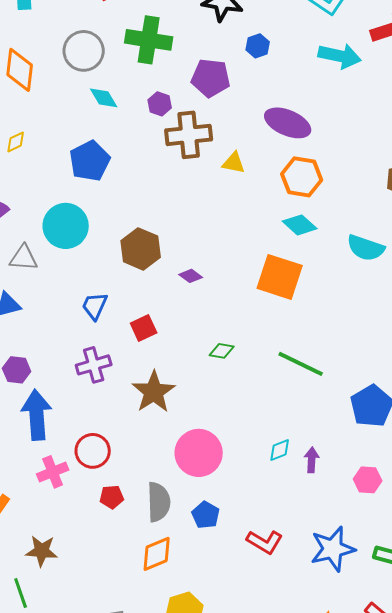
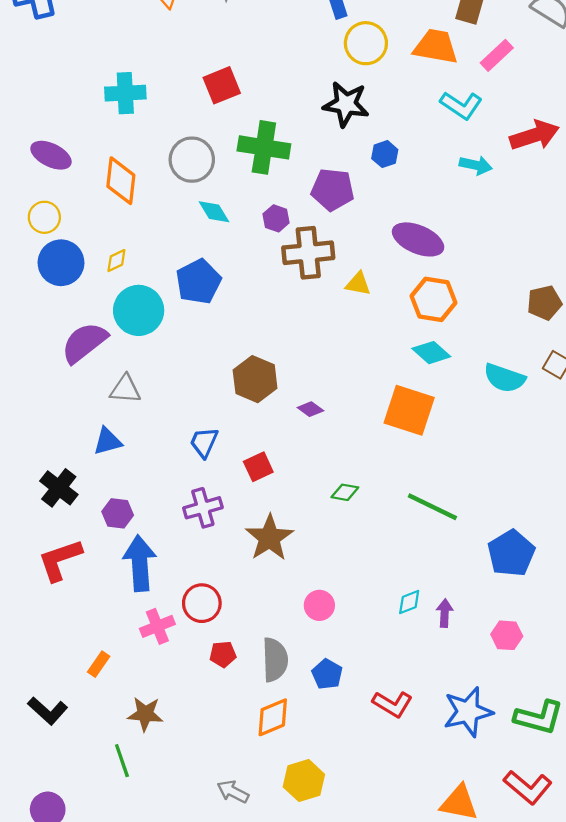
cyan arrow: (340, 56) -> (476, 165), size x0.7
cyan circle: (66, 226) -> (139, 310), moved
pink circle: (199, 453) -> (319, 605), size x0.6

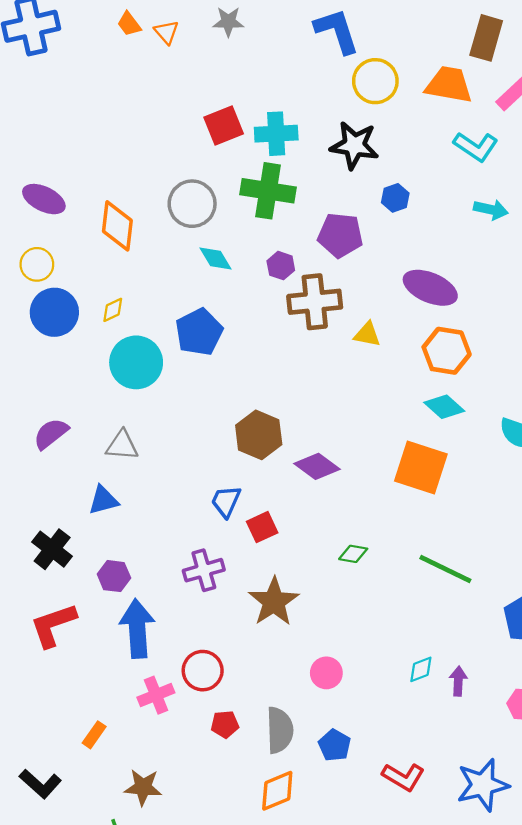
cyan cross: (125, 93) -> (276, 134), moved
purple semicircle: (84, 343) -> (51, 434), moved, size x0.7
purple diamond: (310, 409) -> (317, 466), size x1.6
blue trapezoid: (204, 442) -> (226, 501), moved

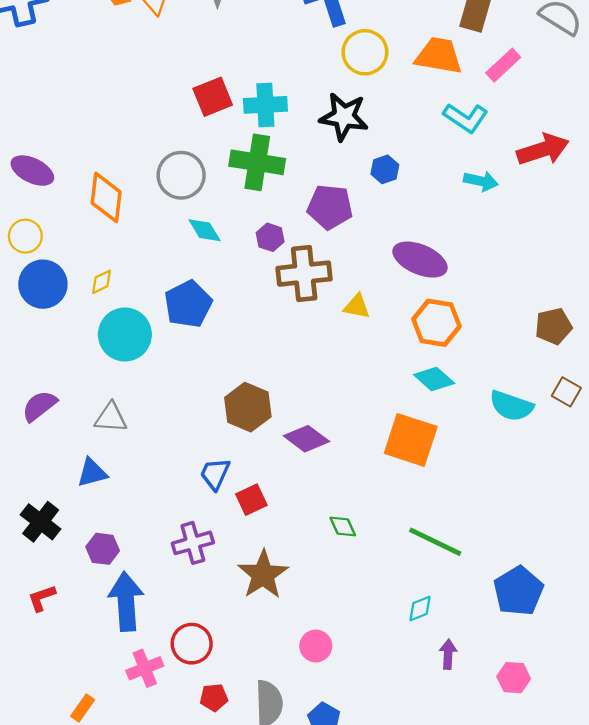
green diamond: (353, 554) -> (343, 527), turned 56
red L-shape: (53, 625) -> (42, 598), size x0.6
cyan diamond: (421, 669) -> (420, 609), moved

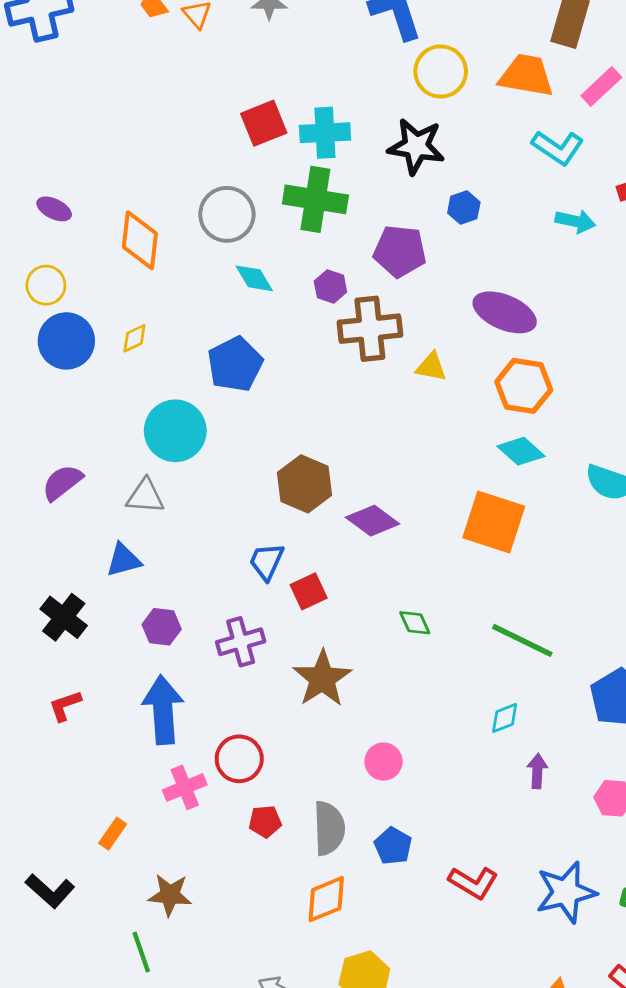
purple ellipse: (32, 171) -> (54, 209), size x0.7
cyan circle: (125, 334) -> (175, 431), moved
purple hexagon: (103, 549) -> (162, 627), moved

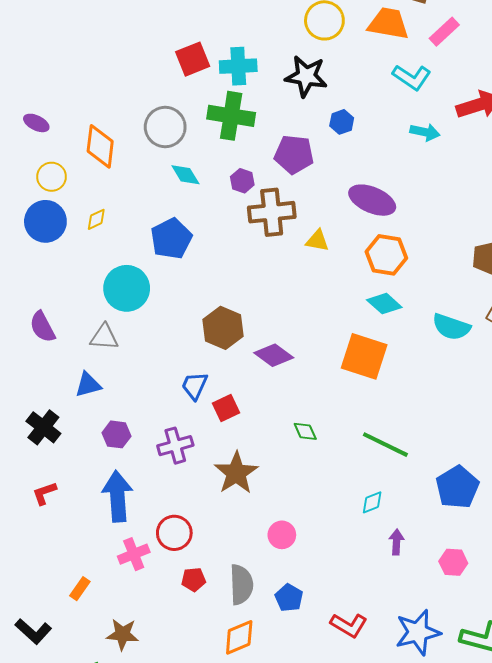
yellow circle: (46, 285) -> (52, 177), moved
purple semicircle: (62, 483) -> (42, 327), turned -80

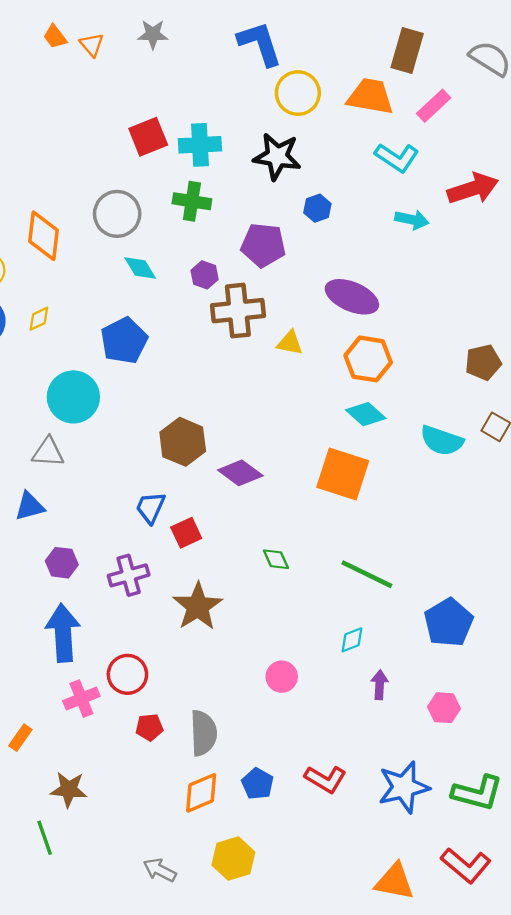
green cross: (231, 116) -> (192, 201), size x0.7
pink circle: (282, 535) -> (282, 677), moved
blue pentagon: (289, 598) -> (258, 784), moved

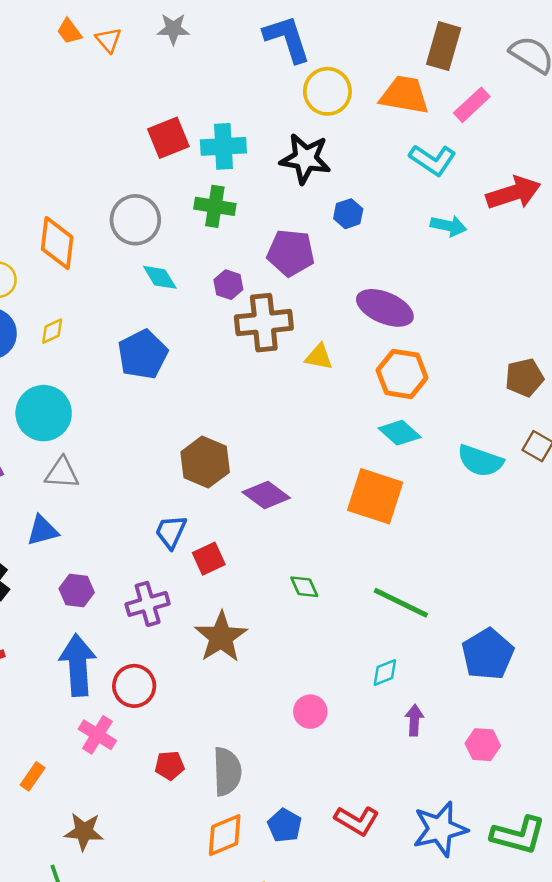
cyan circle: (73, 397) -> (44, 413), moved
red circle: (127, 674) -> (134, 686), moved
pink cross: (81, 699) -> (97, 735), turned -36

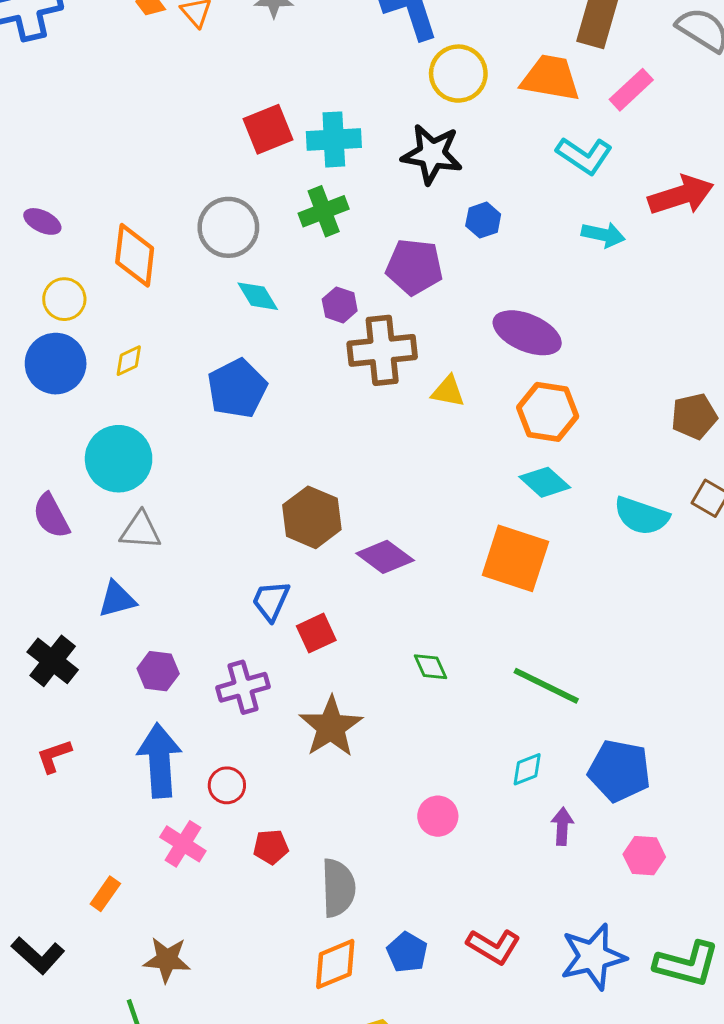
green cross: (215, 206) -> (324, 211), turned -30
blue pentagon: (488, 654) -> (619, 771), moved, turned -30
red circle: (134, 686) -> (227, 785), size x0.7
red pentagon: (170, 765) -> (271, 847), moved

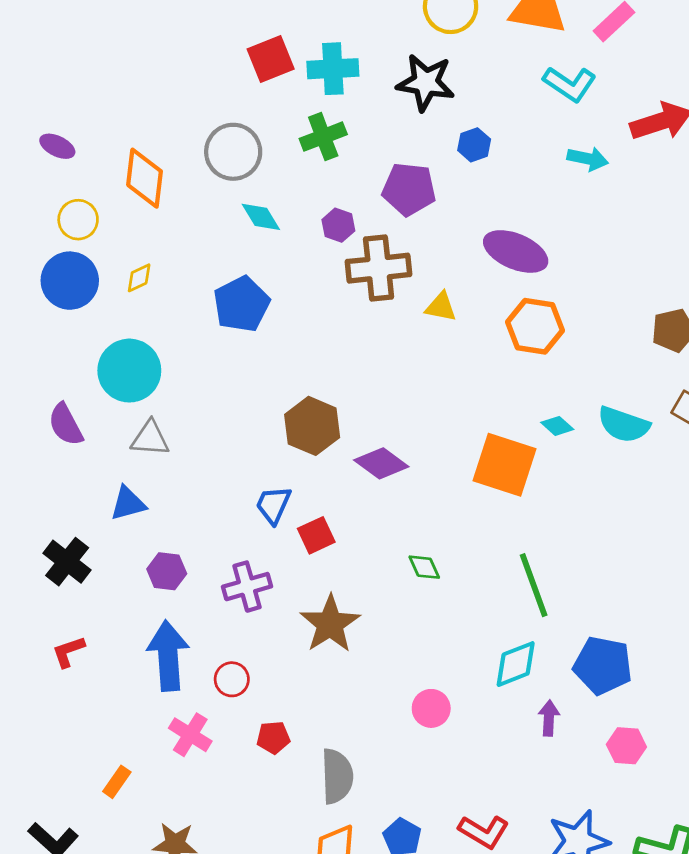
cyan diamond: (545, 482) -> (557, 426), moved, size x0.7
green line: (546, 686) -> (534, 585), turned 44
cyan diamond: (527, 769) -> (516, 664), size x1.5

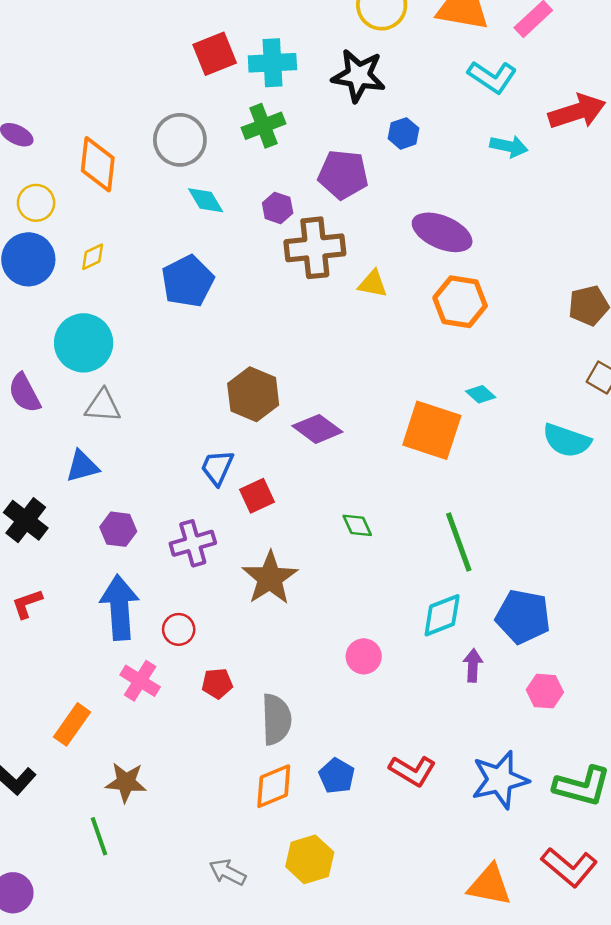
cyan semicircle: (624, 425) -> (567, 441), moved
orange rectangle: (117, 782) -> (72, 724), size x1.4

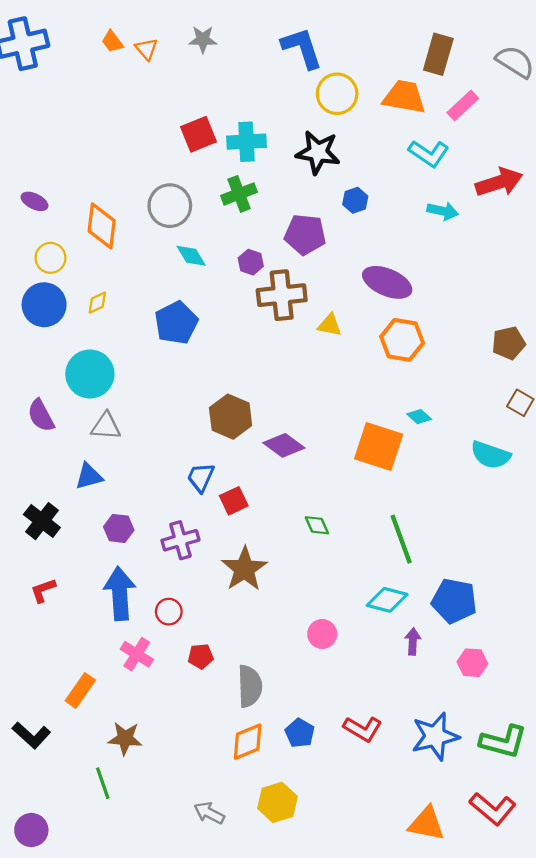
cyan diamond: (442, 615) -> (387, 600), turned 36

